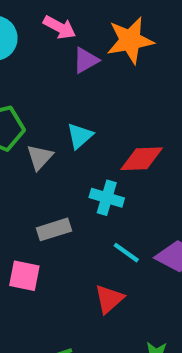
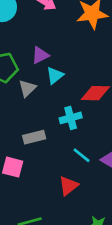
purple triangle: (86, 60) -> (40, 55), moved
cyan cross: (107, 198) -> (71, 118), turned -35

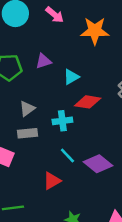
cyan triangle: (55, 76) -> (71, 77), moved
gray triangle: (27, 88) -> (27, 109), moved

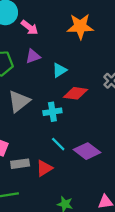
pink arrow: (55, 15) -> (30, 27), moved
gray triangle: (27, 109) -> (19, 101), size x1.5
gray rectangle: (28, 133) -> (20, 164), moved

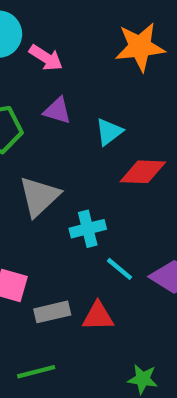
purple triangle: (33, 56) -> (57, 111), turned 42
cyan cross: (52, 112) -> (88, 229), moved
red triangle: (44, 168) -> (98, 316), turned 36

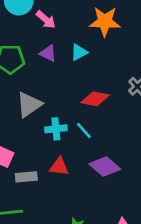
cyan triangle: (109, 132) -> (79, 52), moved
cyan line: (120, 269) -> (84, 130), moved
red triangle: (98, 316) -> (59, 167), moved

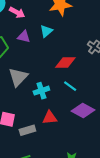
cyan line: (84, 130) -> (70, 86), moved

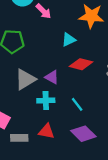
purple triangle: (24, 37) -> (52, 77), moved
red diamond: (65, 63) -> (81, 64), moved

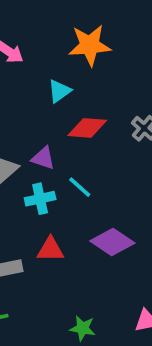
cyan line: (77, 104) -> (80, 187), moved

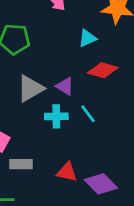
purple diamond: (112, 242) -> (101, 184), moved
red triangle: (50, 249) -> (67, 172), moved

